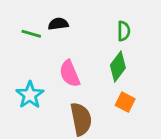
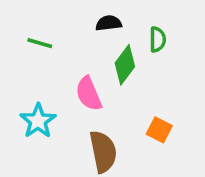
black semicircle: (58, 24) -> (109, 23), moved
green diamond: (118, 67) -> (125, 65), moved

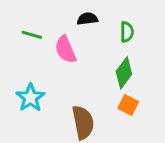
green diamond: (125, 65) -> (124, 73), moved
pink semicircle: (89, 94) -> (65, 49), moved

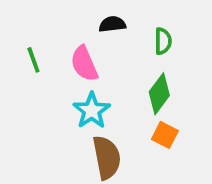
green line: (32, 35) -> (33, 60), moved, turned 54
cyan star: (30, 98) -> (92, 111), moved

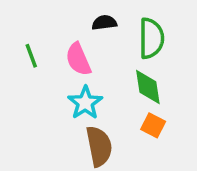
green semicircle: (163, 41) -> (151, 38), size x1.6
green diamond: (159, 94) -> (148, 87), turned -45

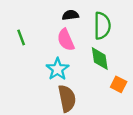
pink semicircle: (78, 59) -> (66, 40), moved
orange square: (153, 125) -> (119, 84), moved

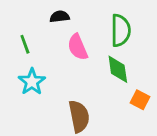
black semicircle: (70, 15) -> (60, 17), moved
cyan star: (58, 69) -> (32, 82), moved

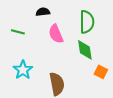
green line: (25, 44) -> (18, 32), turned -56
cyan star: (32, 82) -> (23, 70), moved

